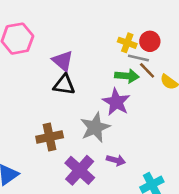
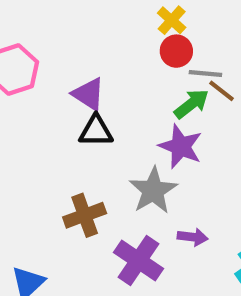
red circle: (150, 41) -> (176, 51), moved
yellow cross: (127, 43) -> (172, 20), moved, turned 30
green arrow: (127, 76) -> (191, 104), turned -35

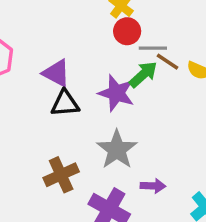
purple star: (181, 146) -> (116, 93), moved

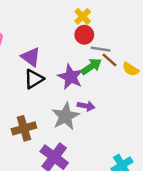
black triangle: (65, 103) -> (34, 79), turned -35
purple arrow: (153, 186) -> (86, 106), moved

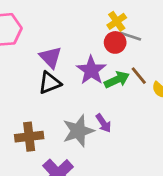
gray line: (101, 49) -> (130, 36), moved
purple star: (71, 77) -> (91, 70), moved
purple arrow: (86, 106) -> (104, 123), turned 35

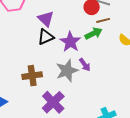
purple star: (91, 70) -> (70, 42), moved
brown line: (139, 76) -> (103, 20), moved, turned -64

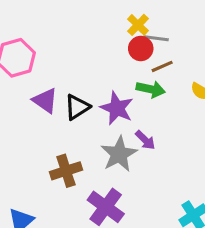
purple triangle: (46, 19) -> (45, 101), moved
green arrow: (93, 33) -> (151, 89), turned 48

